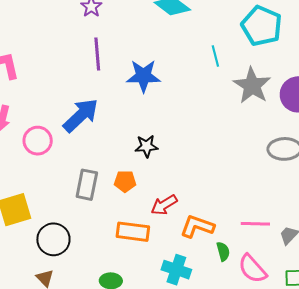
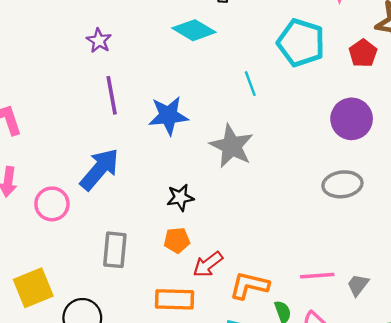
gray star: (252, 86) -> (232, 146), moved
orange pentagon: (125, 181) -> (177, 240), moved

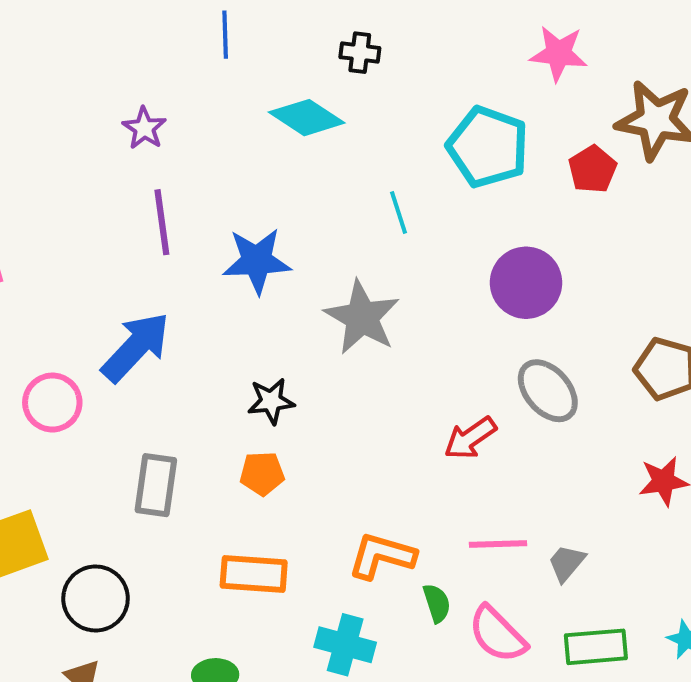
purple circle: (352, 119) -> (526, 283), moved
gray ellipse: (342, 184) -> (548, 391), turned 54
red arrow: (208, 264) -> (470, 438), moved

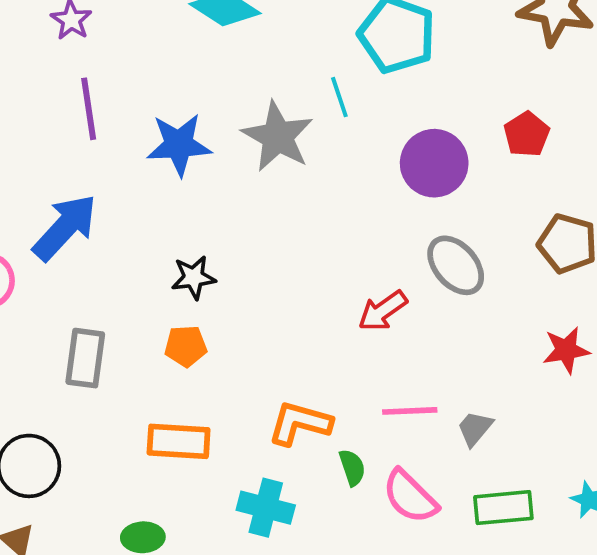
red pentagon: (592, 169) -> (527, 134), moved
cyan line: (398, 212) -> (339, 97), moved
gray star: (362, 317) -> (278, 137), moved

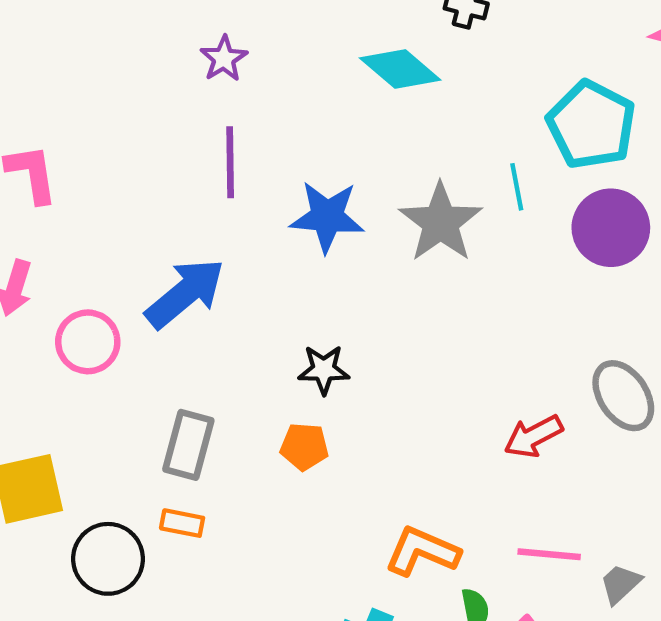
purple circle: (434, 163) -> (611, 228), moved
orange rectangle: (179, 441) -> (182, 523), moved, size x0.6

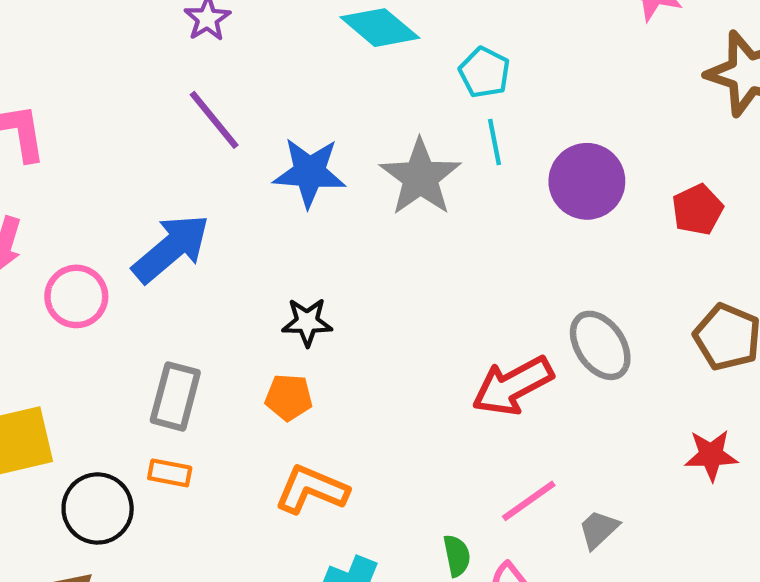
cyan pentagon: (591, 125) -> (484, 72), moved, size x0.6
purple line: (230, 162) -> (214, 120), turned -38
red arrow: (533, 436) -> (513, 386), size x1.4
orange L-shape: (422, 551) -> (311, 490), moved
pink line: (549, 554) -> (529, 501), turned -40

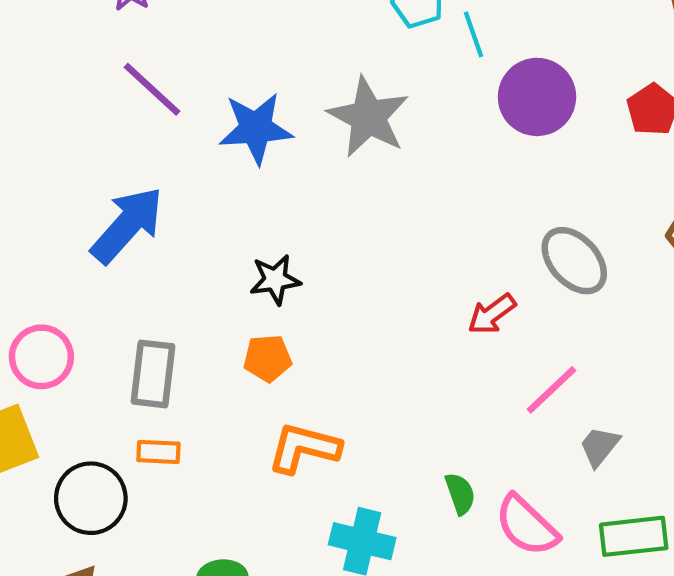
cyan line: (495, 142) -> (474, 34), moved
pink circle: (76, 296) -> (41, 357), moved
red arrow: (513, 386) -> (492, 314), size x0.6
pink line: (529, 501) -> (551, 390), moved

